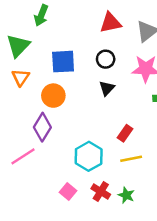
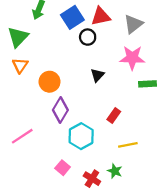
black circle: (106, 59) -> (88, 37), moved
blue square: (63, 62) -> (72, 17), moved, turned -30
purple diamond: (42, 127) -> (60, 110), moved
yellow line: (131, 159) -> (128, 145), moved
red cross: (101, 192) -> (92, 179), moved

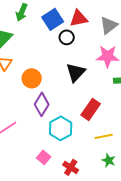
black triangle: (97, 75) -> (76, 72), size x1.5
red rectangle: (114, 115) -> (91, 109), size x1.5
green star: (115, 171) -> (109, 160), moved

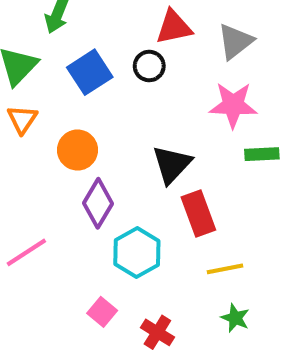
blue square: (53, 19) -> (90, 72), moved
black triangle: (76, 72) -> (172, 164), moved
red rectangle: (91, 109) -> (198, 214), turned -55

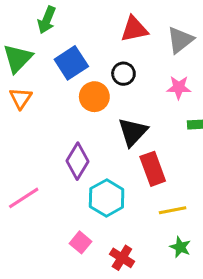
black circle: (149, 66) -> (123, 74), moved
pink star: (233, 105) -> (179, 87), size x0.7
orange circle: (78, 150) -> (94, 97), moved

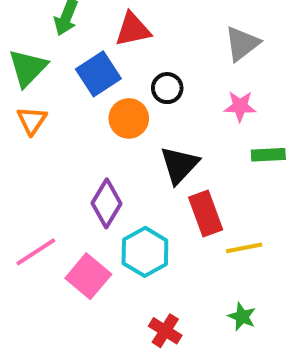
red triangle: (134, 29) -> (133, 29), moved
yellow line: (173, 210) -> (244, 248), moved
pink square: (81, 242) -> (88, 276), moved, size x1.5

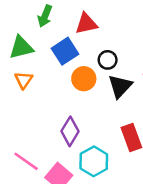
green triangle: (28, 68) -> (21, 47), turned 32
black triangle: (179, 165) -> (120, 86), moved
pink line: (36, 252) -> (26, 161), turned 68

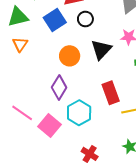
black circle: (108, 60) -> (85, 19), moved
orange circle: (84, 79) -> (70, 56), moved

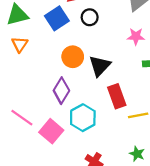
black triangle: (101, 50) -> (100, 66), moved

